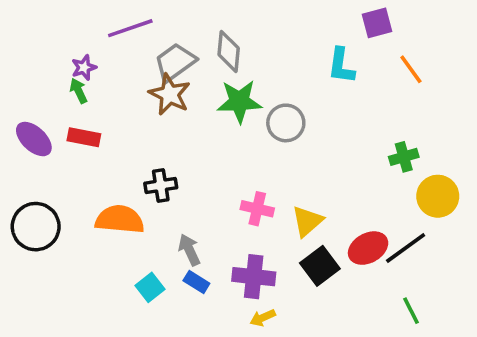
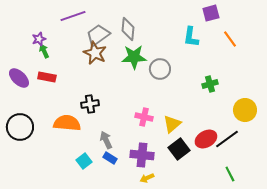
purple star: (84, 68) -> (39, 39), moved
green cross: (404, 157) -> (210, 84), moved

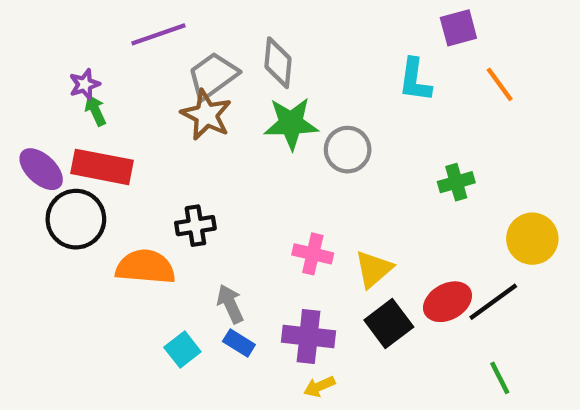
red rectangle: (47, 77) -> (102, 167), size x1.5
black circle: (20, 127) -> (76, 219), moved

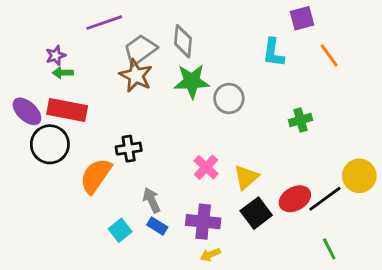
green arrow: (95, 110) -> (63, 73), turned -66
yellow circle: (532, 239) -> (359, 176), moved
pink cross: (313, 254) -> (206, 167), turned 30
orange semicircle: (145, 267) -> (96, 176), turned -60

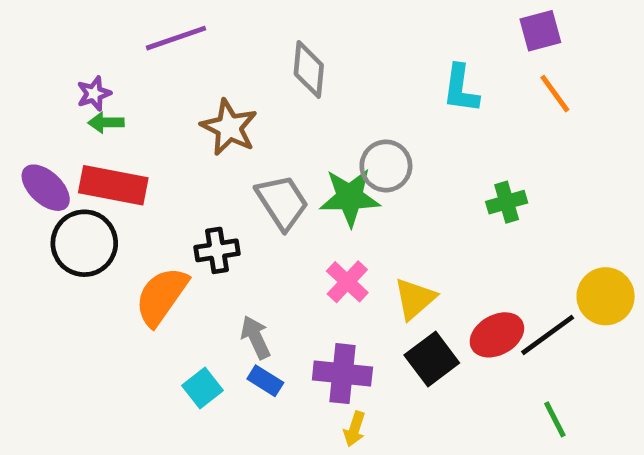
purple square: (302, 18) -> (540, 31), moved
gray trapezoid: (140, 50) -> (282, 202), moved, turned 93
green star: (192, 81) -> (350, 197), moved
yellow arrow: (210, 255) -> (355, 429), turned -48

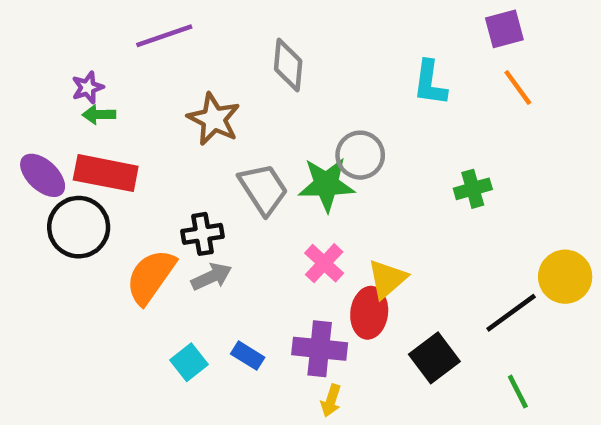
red ellipse: (497, 335) -> (369, 313), moved, turned -54
gray arrow: (256, 337) -> (212, 277), moved, turned 90
black square: (432, 359) -> (434, 358), moved

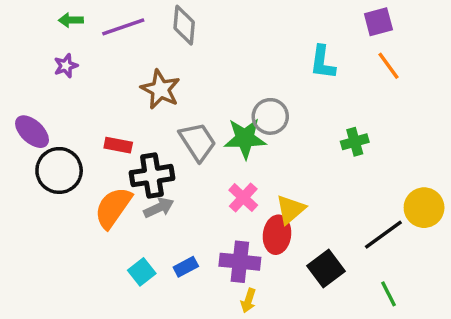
gray diamond: (288, 65) -> (184, 25), moved
green arrow: (99, 115) -> (71, 20), moved
red rectangle: (106, 173) -> (118, 145), moved, size x0.6
black cross: (203, 234) -> (152, 176), size x1.4
blue rectangle: (248, 356) -> (186, 267), turned -60

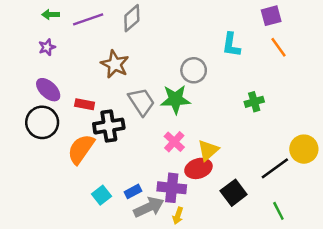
gray diamond: (184, 25) -> (132, 18), turned 44
gray circle: (270, 116) -> (194, 70), moved
purple ellipse: (32, 132) -> (48, 90), moved
gray arrow: (159, 208) -> (149, 207), moved, size x1.4
red ellipse: (277, 235) -> (198, 168), turned 65

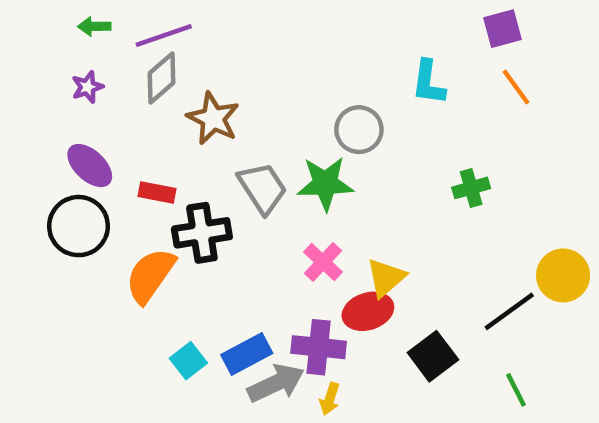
gray diamond: (132, 18) -> (162, 78), moved
blue rectangle: (133, 191) -> (247, 354), size x1.5

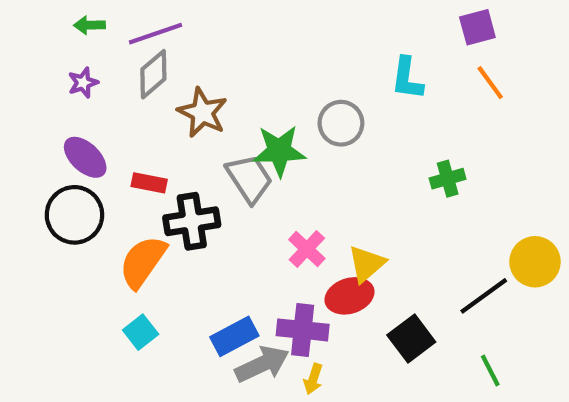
green star: (325, 183) -> (279, 151), moved
cyan square: (188, 361) -> (141, 332), moved

